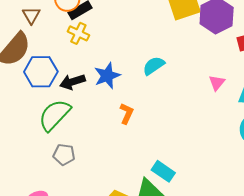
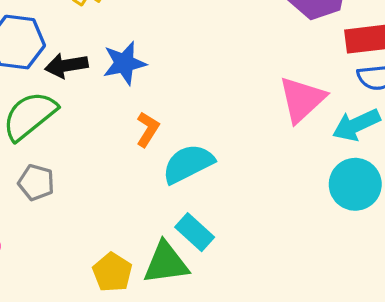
cyan semicircle: (154, 66) -> (188, 164), moved, size x1.4
pink triangle: (217, 83) -> (302, 99), size x1.8

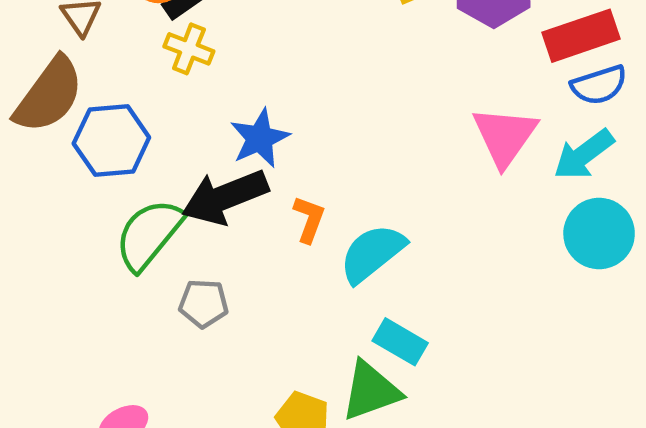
black arrow: (66, 66) -> (225, 197), moved, size x1.5
gray pentagon: (36, 182) -> (204, 303), moved

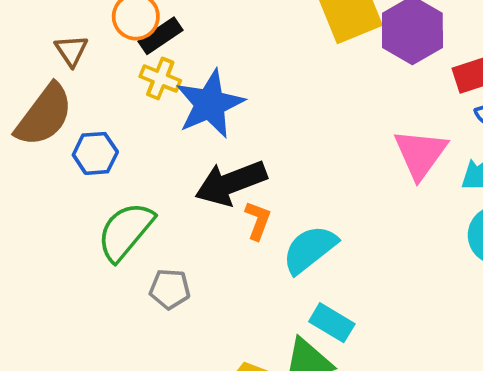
blue star: (260, 138) -> (210, 104), moved, size x1.4
blue hexagon: (111, 141) -> (95, 153), size x0.7
black arrow: (225, 197) -> (231, 183), moved

